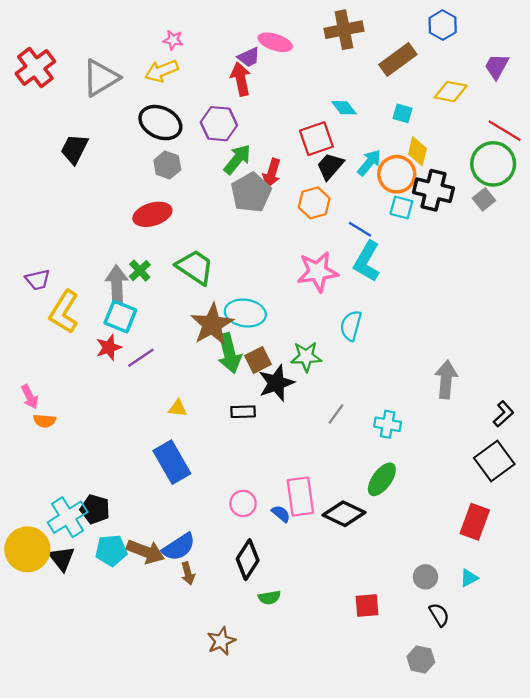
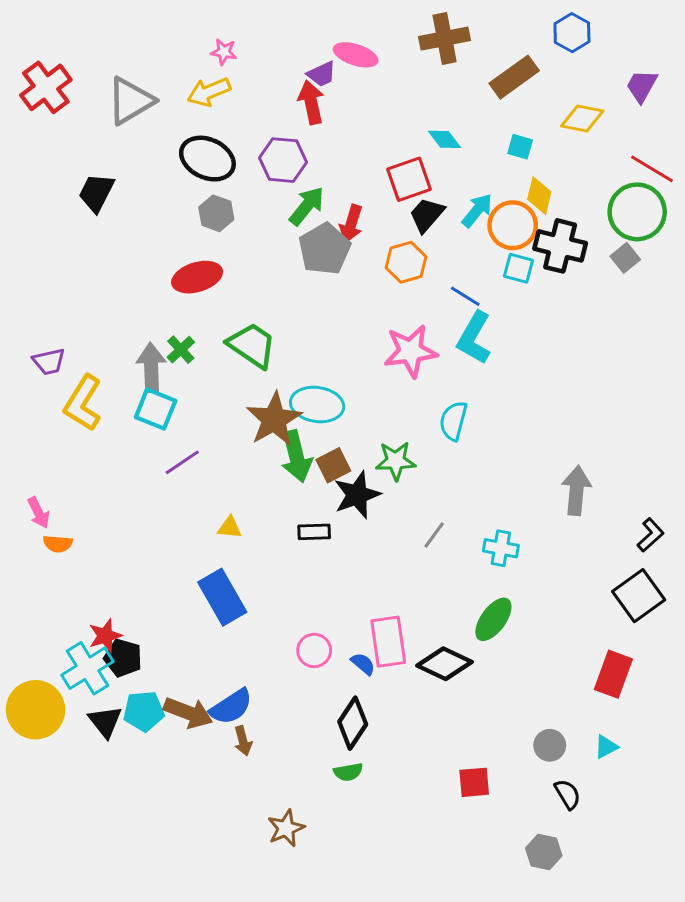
red star: (109, 347) -> (105, 636), moved
black triangle: (62, 559) -> (105, 722), moved
black diamond: (248, 560) -> (353, 723), moved

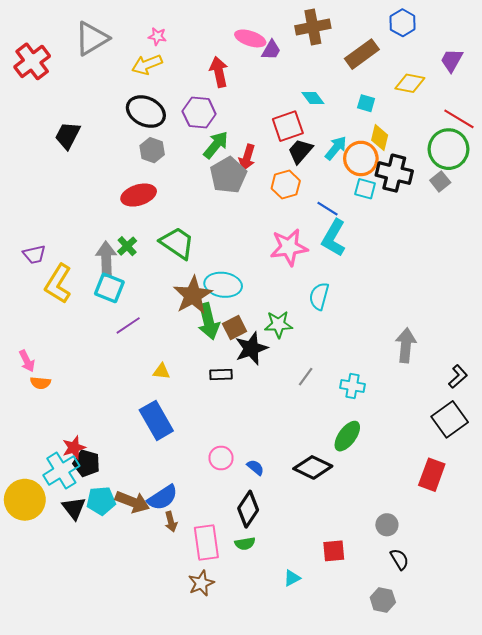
purple trapezoid: (322, 74) -> (271, 50), moved, turned -35
gray triangle: (130, 101) -> (92, 38), moved
pink rectangle: (388, 642) -> (206, 543), moved
cyan triangle: (606, 747) -> (292, 578), moved

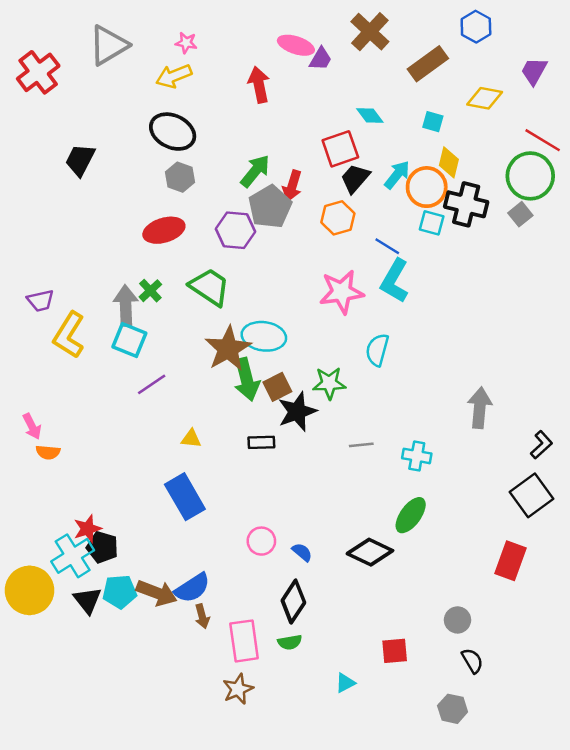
brown cross: (313, 27) -> (370, 32), turned -36
purple hexagon: (199, 113) -> (235, 230), moved
gray line: (306, 377) -> (361, 445), turned 48

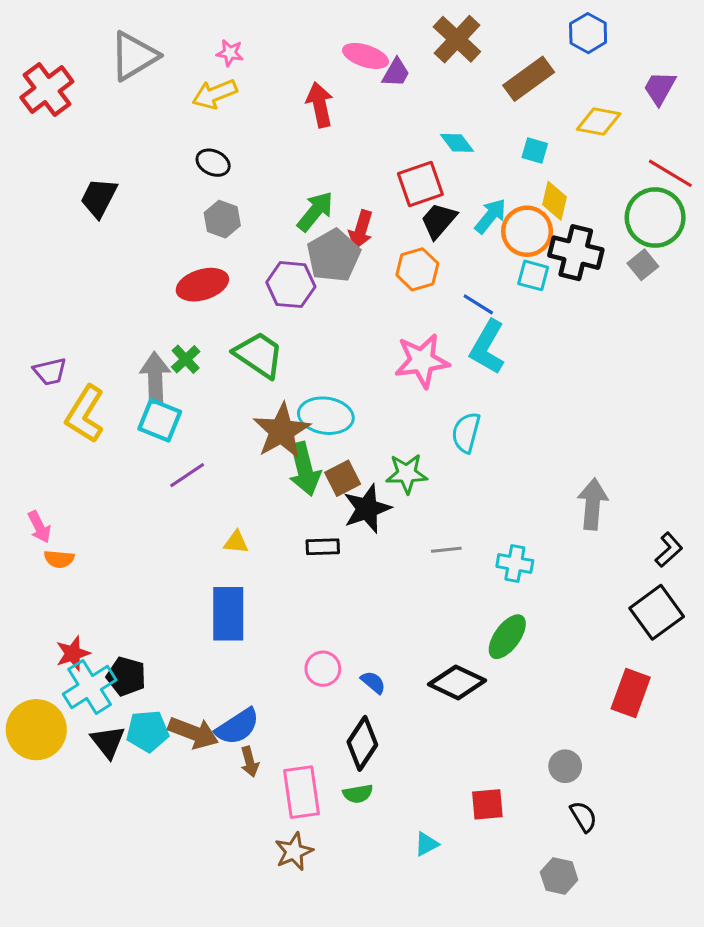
black ellipse: (173, 132) -> (213, 163), size x0.6
blue rectangle: (185, 497) -> (228, 614), turned 30
red star: (87, 529) -> (73, 653), moved

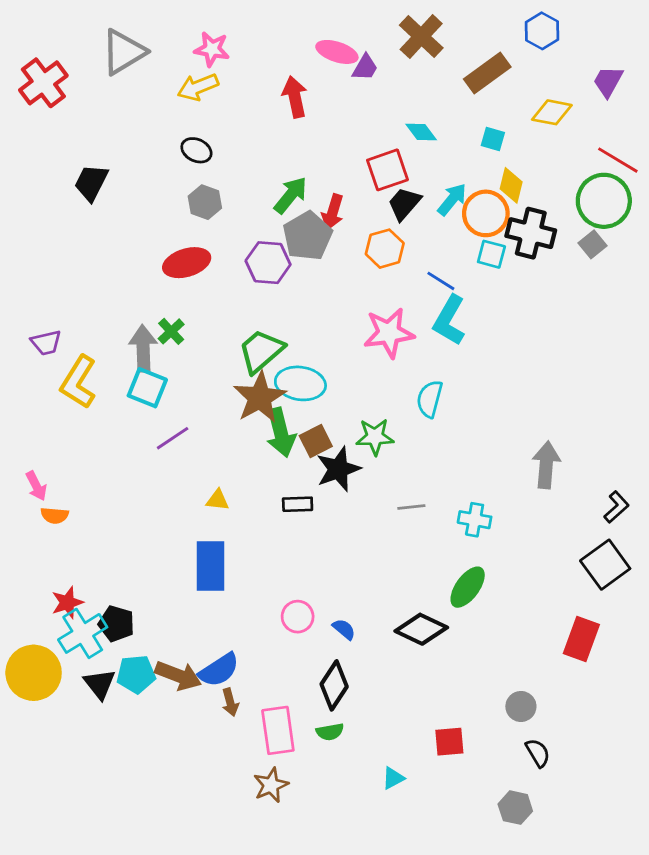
pink star: (230, 53) -> (212, 49), size x1.4
green trapezoid: (259, 355) -> (261, 351), moved, turned -75

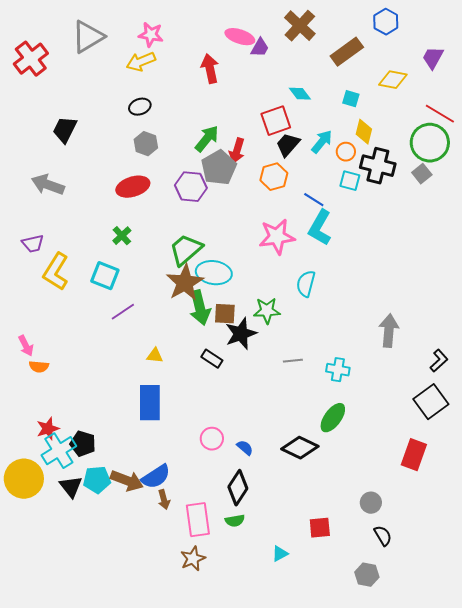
black ellipse: (196, 150) -> (140, 107), turned -45
orange circle: (486, 213) -> (346, 152), size x0.6
gray arrow: (143, 348) -> (48, 185), moved, turned -68
brown square: (316, 441) -> (225, 314), turned 30
black rectangle: (298, 504) -> (212, 359), turned 35

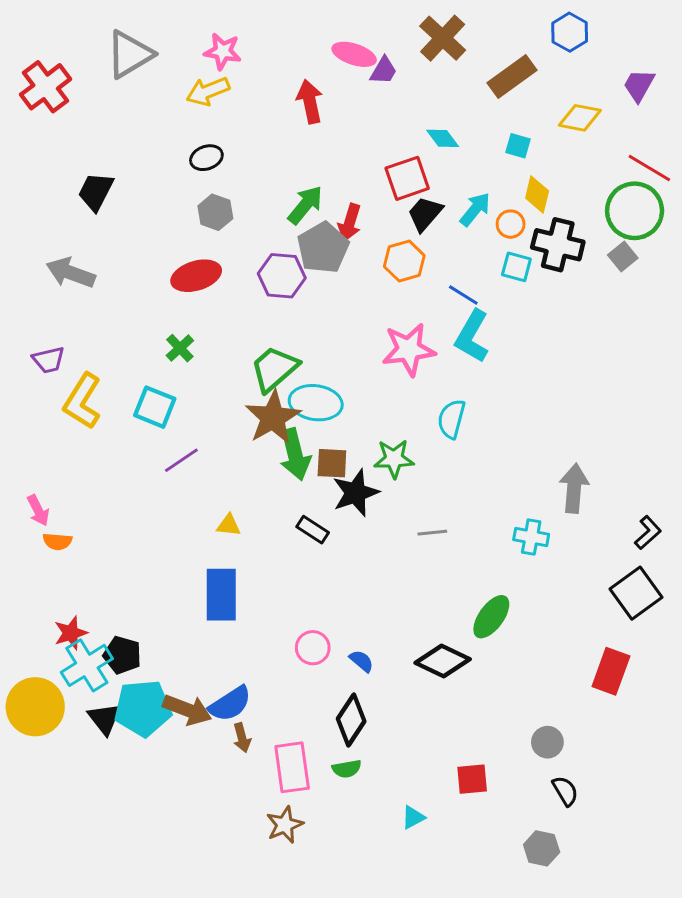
cyan cross: (338, 370) -> (531, 537), moved
cyan pentagon: (97, 480) -> (143, 708), size x1.4

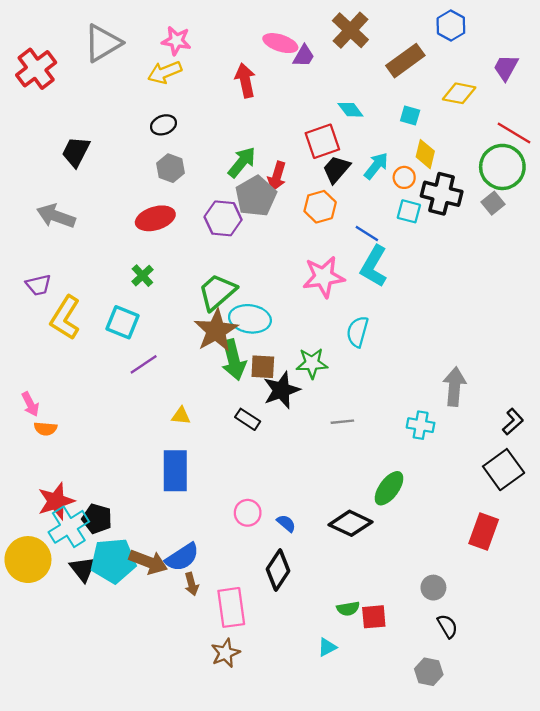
red star: (71, 633) -> (56, 501), size x1.4
green semicircle: (347, 769) -> (348, 609), moved

